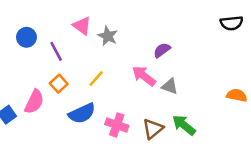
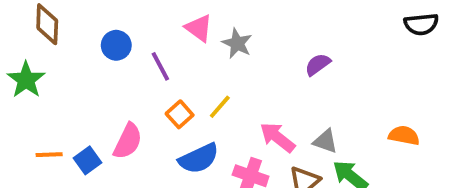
pink arrow: (144, 76) -> (277, 137), moved
orange square: (59, 84) -> (180, 114), moved
gray triangle: (170, 86) -> (325, 141), moved
orange semicircle: (237, 95) -> (404, 135), moved

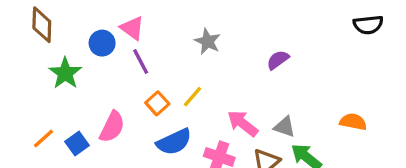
pink triangle: (199, 28) -> (132, 28), moved
green star: (26, 80) -> (65, 73), moved
orange line: (49, 155) -> (44, 138), turned -40

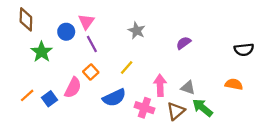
black semicircle: (368, 25) -> (244, 50), moved
pink triangle: (132, 28) -> (86, 22), turned 30
orange square: (157, 103) -> (91, 72), moved
pink arrow: (243, 123) -> (160, 85), turned 50

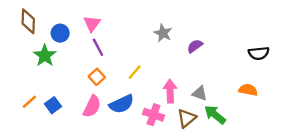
gray star: (137, 31) -> (163, 33), moved
blue circle: (66, 32) -> (60, 33), moved
pink semicircle: (73, 88) -> (92, 106), moved

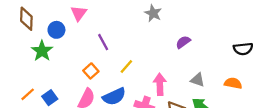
pink triangle: (92, 24) -> (79, 13), moved
gray star: (163, 33) -> (153, 13), moved
purple line: (98, 47) -> (103, 42), moved
gray triangle: (200, 93) -> (198, 80), moved

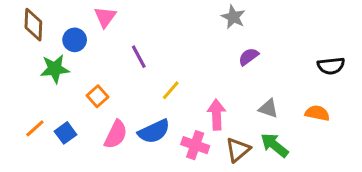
gray star: (153, 13) -> (233, 17), moved
green star: (42, 51) -> (55, 69), turned 30
orange square: (91, 71) -> (97, 96), moved

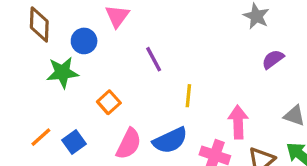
yellow line: (171, 90) -> (188, 96), turned -35

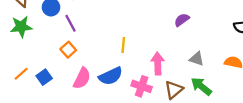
purple line: (154, 59) -> (70, 23), moved
green star: (62, 72) -> (21, 27), moved

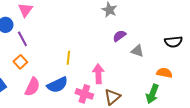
gray triangle: (197, 59) -> (137, 51), moved
green arrow: (201, 86) -> (152, 94), moved, turned -108

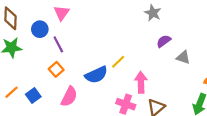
yellow line: (68, 58) -> (118, 62), moved, turned 40
blue semicircle: (57, 85) -> (96, 75), moved

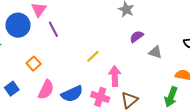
blue circle: (40, 29) -> (18, 25), size x1.5
purple line: (58, 44) -> (53, 29), moved
blue semicircle: (96, 75) -> (72, 94), moved

